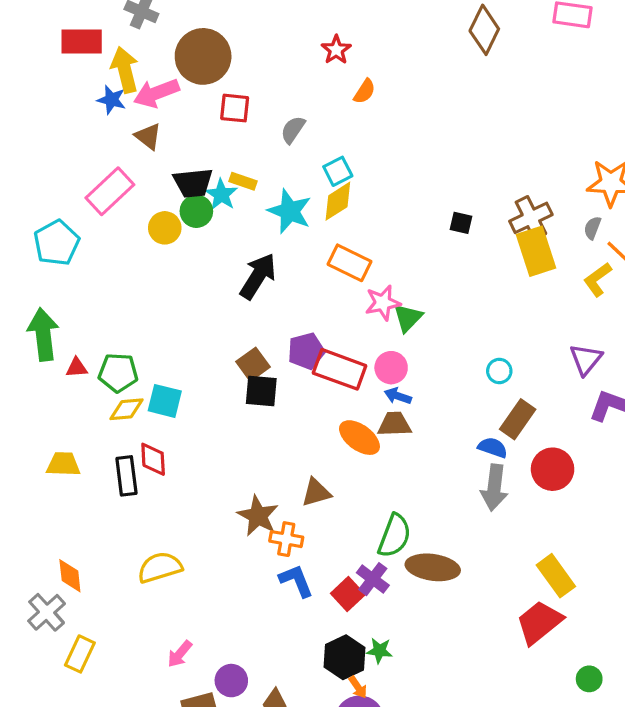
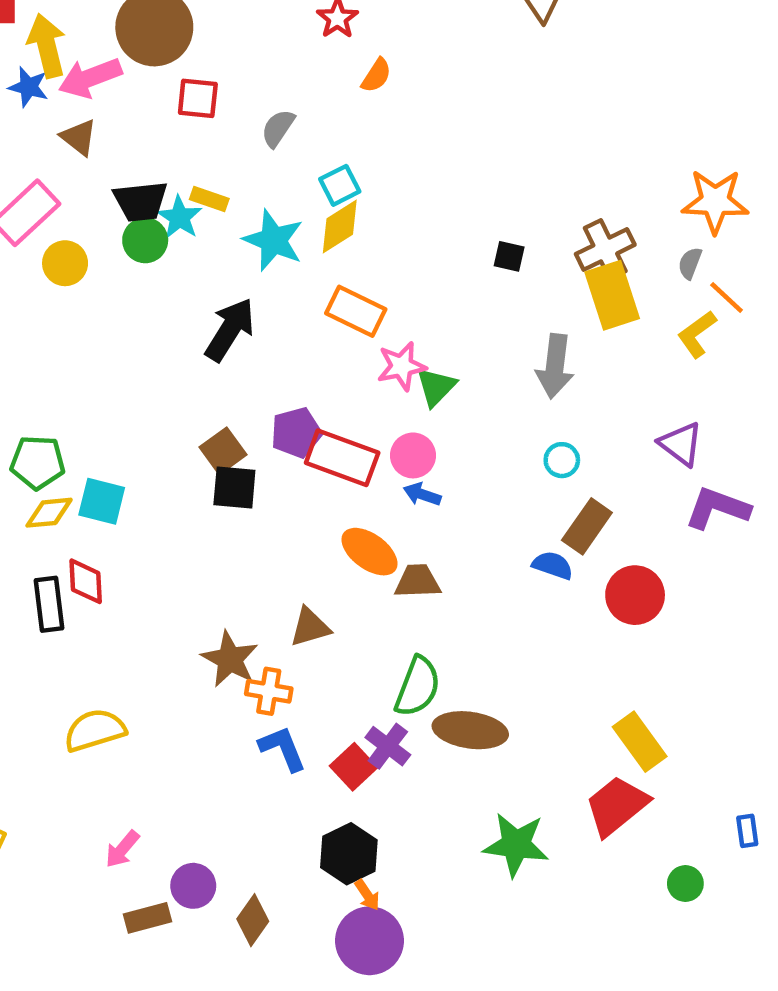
yellow circle: (165, 228) -> (65, 263), moved
purple triangle: (586, 359) -> (681, 444), turned -32
brown trapezoid: (394, 424) -> (418, 581), moved
gray arrow: (494, 487) -> (555, 366), moved
green star: (379, 651) -> (516, 845), moved, size x1.8

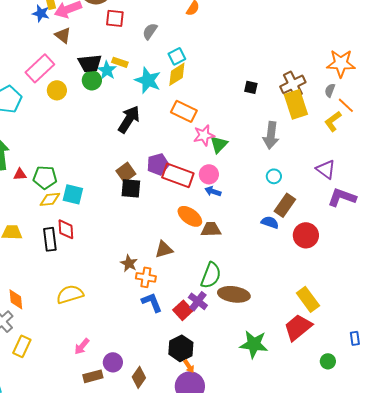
brown star: (230, 659) -> (129, 263), size x0.7

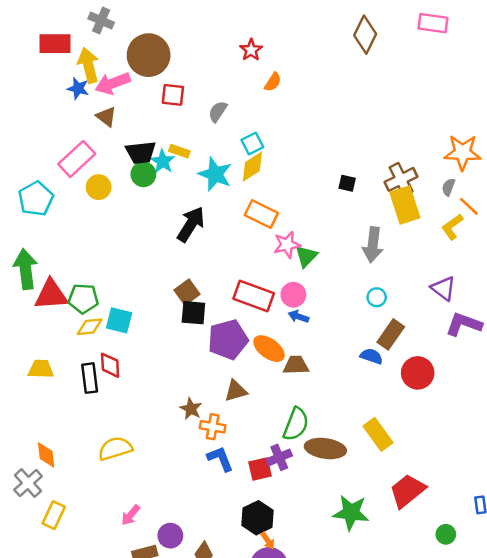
purple pentagon: (158, 164) -> (228, 340), moved, size x1.4
red triangle: (20, 174) -> (51, 295), size x2.0
yellow rectangle: (308, 299) -> (378, 434), moved
purple cross: (198, 301) -> (279, 457), turned 30
red square: (183, 310) -> (260, 469), turned 30

